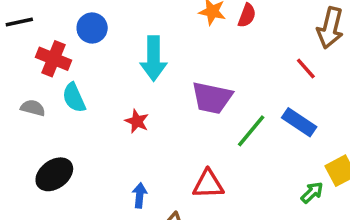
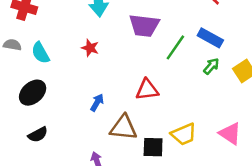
cyan semicircle: (74, 98) -> (40, 53), moved
green arrow: (312, 192) -> (211, 66), moved
blue arrow: (140, 195) -> (97, 103), turned 30

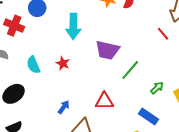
blue rectangle: (210, 38) -> (148, 117), moved
cyan semicircle: (40, 53) -> (33, 65), moved

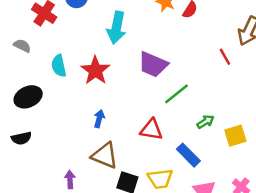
red star: (63, 63) -> (95, 70), size x1.6
red triangle: (104, 101) -> (151, 130), moved
blue arrow: (64, 107) -> (99, 119), moved, turned -32

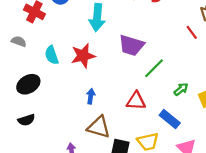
red star: (95, 70) -> (83, 56), turned 30

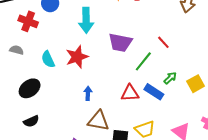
red line: (192, 32) -> (163, 42), moved
blue rectangle: (170, 119) -> (154, 92), moved

